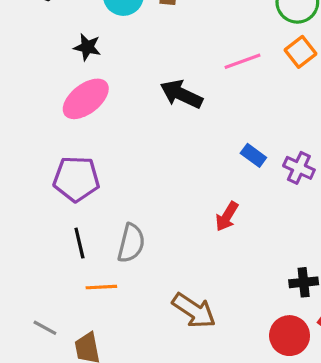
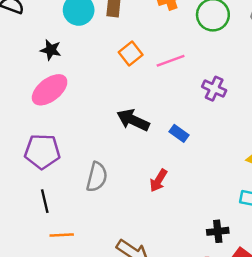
orange square: (300, 52) -> (131, 53), moved
black arrow: (181, 94) -> (133, 120), moved
purple cross: (299, 168) -> (214, 89), moved
gray semicircle: (131, 243) -> (97, 177), moved

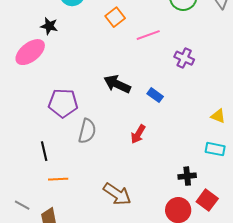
orange square: (131, 53) -> (115, 17), moved
pink ellipse: (50, 90) -> (30, 52), moved
purple pentagon: (42, 152) -> (63, 103), moved

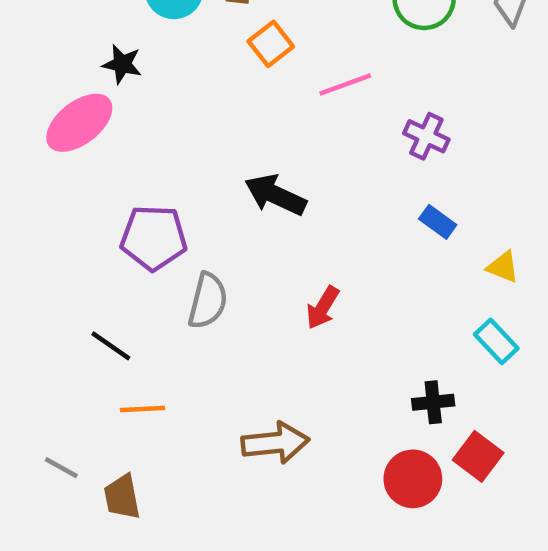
blue rectangle: (155, 95) -> (438, 222), moved
cyan rectangle: (215, 149) -> (496, 341), turned 36
black line: (44, 151) -> (111, 346), turned -42
brown arrow: (117, 194) -> (275, 443), turned -40

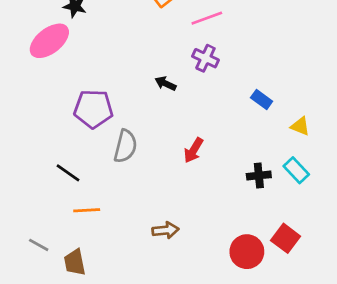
purple cross: (426, 136) -> (205, 58), moved
black arrow: (275, 195) -> (165, 84), size x0.6
black cross: (433, 402) -> (259, 176), moved
brown arrow: (275, 443) -> (165, 230), size x0.7

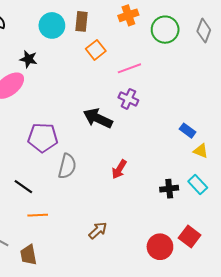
black arrow: (165, 84) -> (98, 118), size x1.8
blue rectangle: (262, 100) -> (188, 131), moved
brown arrow: (165, 230) -> (98, 230), turned -36

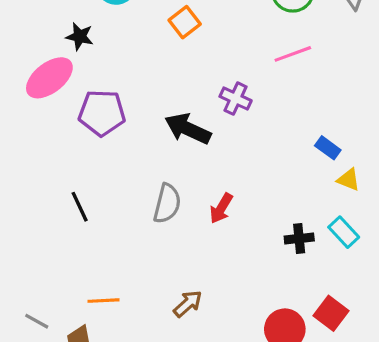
pink line: (129, 68) -> (293, 54), moved
purple pentagon: (43, 138) -> (102, 113), moved
gray semicircle: (67, 166) -> (167, 203), moved
black line: (23, 187) -> (80, 207), moved, turned 30
orange line: (38, 215) -> (103, 301), moved

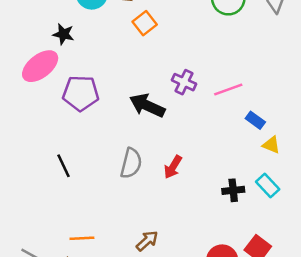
pink line: (293, 54) -> (228, 89), moved

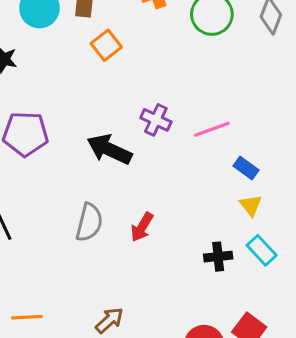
yellow triangle: (271, 145) -> (251, 205), moved, turned 30

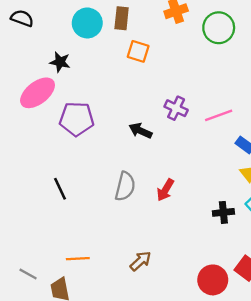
orange square: (106, 45) -> (138, 51), turned -35
black arrow: (109, 149) -> (141, 131), size x0.7

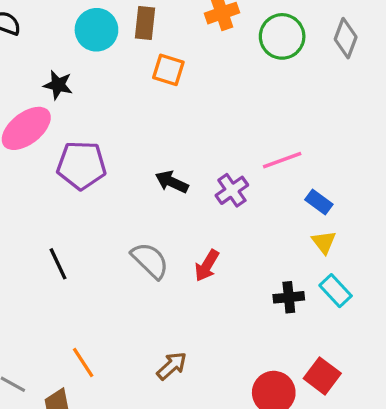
purple cross: (176, 108) -> (232, 190), moved, turned 30
gray semicircle: (125, 186) -> (150, 261), turned -60
orange line: (78, 259) -> (83, 363), turned 60

